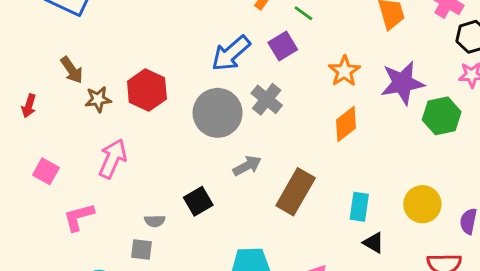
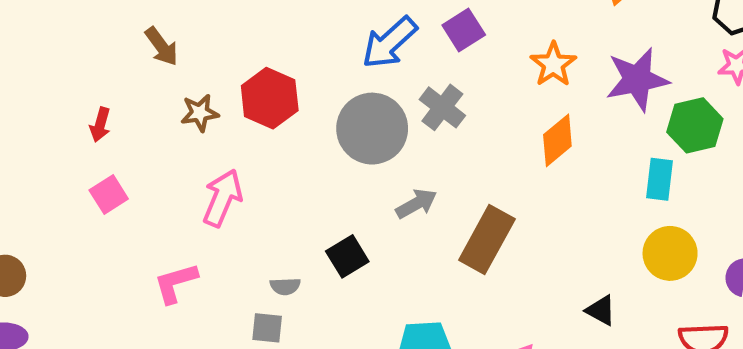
brown arrow: (72, 70) -> (162, 46), moved
pink square: (46, 171) -> (109, 195), moved, turned 30
cyan rectangle: (359, 207) -> (660, 179), moved

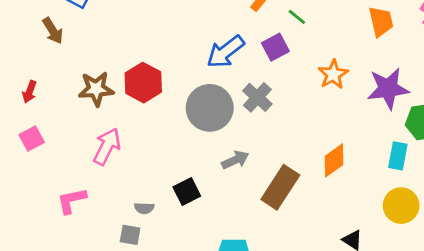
brown arrow: (162, 46) -> (53, 31), moved
brown star: (200, 113) -> (96, 89), size x1.4
orange diamond: (557, 140) -> (334, 160), moved

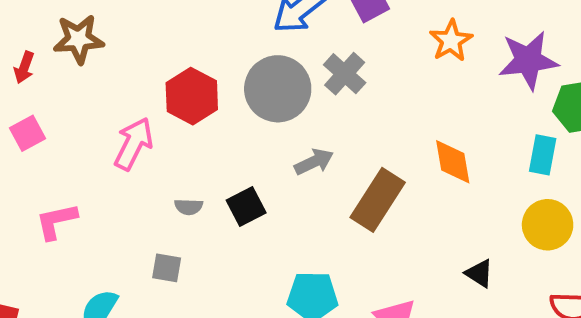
red hexagon: (143, 83) -> (192, 96), moved
brown star: (96, 89) -> (79, 39), moved
orange diamond: (334, 160) -> (453, 162), turned -64
pink L-shape: (72, 201) -> (56, 221), moved
gray semicircle: (144, 208) -> (189, 207), moved

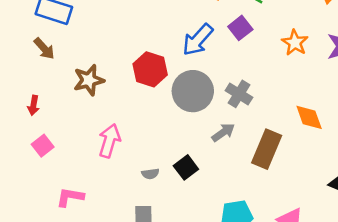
brown star: (79, 39) -> (89, 80), moved
gray cross: (345, 74) -> (239, 94), moved
red hexagon: (192, 96) -> (150, 69), moved
pink L-shape: (56, 221) -> (70, 197), turned 32

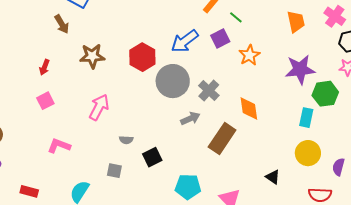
orange star: (295, 43) -> (249, 55), moved
orange diamond: (309, 117) -> (249, 109), moved
black square: (186, 167) -> (152, 157), moved

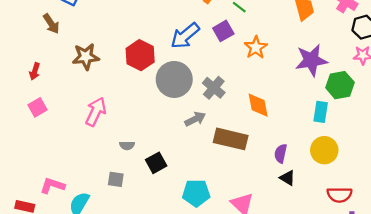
brown rectangle: (222, 138) -> (231, 139), turned 72
pink L-shape: (59, 146) -> (52, 186), moved
purple semicircle: (338, 167) -> (281, 153), moved

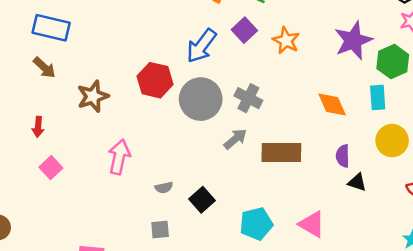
orange diamond: (258, 105) -> (332, 105), moved

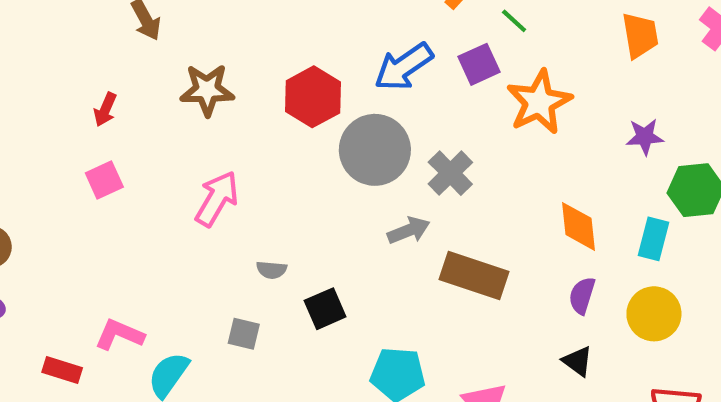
purple star: (353, 40) -> (645, 137), size x0.6
orange star: (286, 41) -> (539, 102), size x1.4
purple semicircle: (343, 156) -> (582, 296), moved

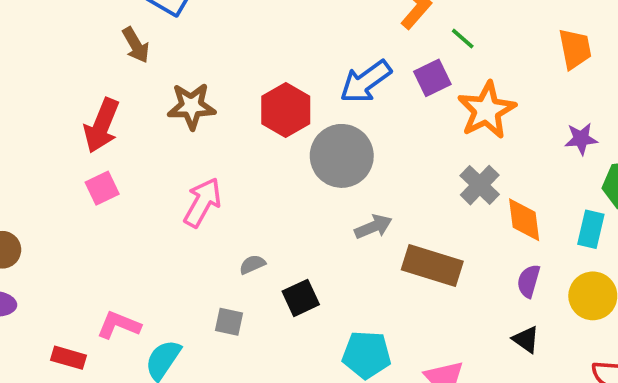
red arrow: (105, 110) -> (102, 126), size x1.8
gray cross: (450, 173) -> (480, 185), moved
gray semicircle: (271, 270) -> (252, 264), turned 152

